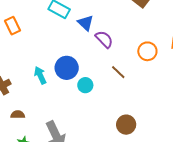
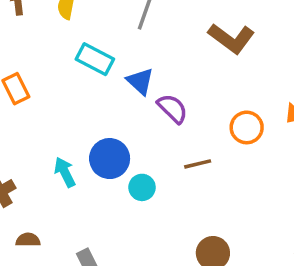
brown line: (118, 72) -> (198, 164), turned -56

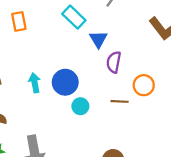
purple semicircle: (172, 108) -> (114, 62), turned -140
orange circle: (247, 127) -> (144, 85), moved

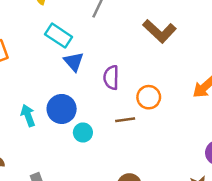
blue triangle: (98, 39) -> (74, 62), moved

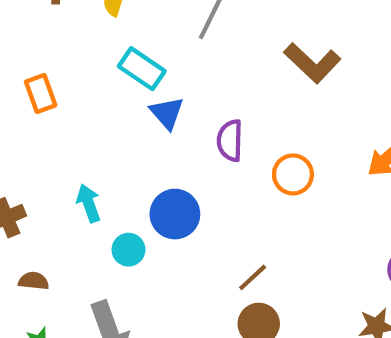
blue circle: (62, 109) -> (175, 214), moved
brown line: (125, 120) -> (253, 277), moved, turned -36
cyan circle: (83, 133) -> (128, 250), moved

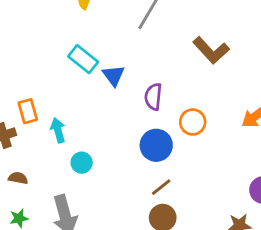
cyan rectangle: (142, 69) -> (83, 59), moved
orange rectangle: (41, 94) -> (28, 111), moved
blue circle: (175, 214) -> (156, 145), moved

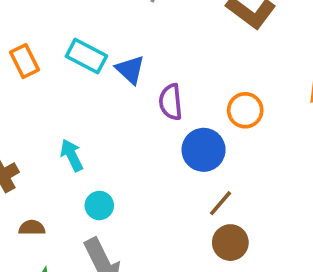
purple semicircle: (153, 97) -> (171, 102), moved
orange rectangle: (28, 111) -> (24, 61), moved
cyan circle: (82, 163) -> (99, 205), moved

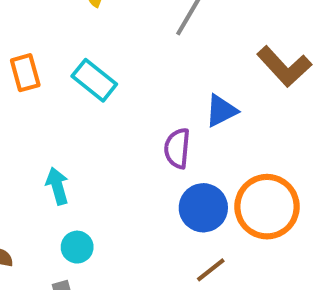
blue triangle: (130, 70) -> (221, 111), moved, turned 40
orange circle: (245, 110) -> (267, 207), moved, size x1.6

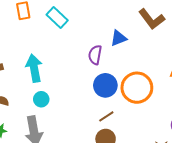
cyan arrow: (57, 186) -> (34, 68), size x1.5

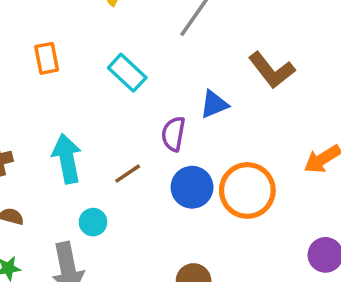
cyan rectangle: (57, 17) -> (127, 73), moved
cyan circle: (41, 99) -> (93, 222), moved
brown line: (106, 116) -> (128, 174), moved

